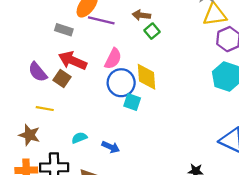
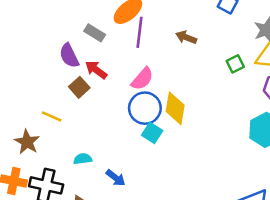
purple line: (101, 20) -> (139, 32), turned 70
green square: (152, 31) -> (235, 64), moved
red arrow: (73, 61) -> (96, 70), size x0.7
purple semicircle: (38, 72) -> (69, 56), moved

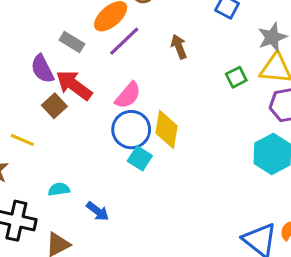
purple line: (139, 32) -> (124, 41), turned 40
brown arrow: (186, 37) -> (179, 47), turned 48
red arrow: (96, 70) -> (74, 85), size x1.4

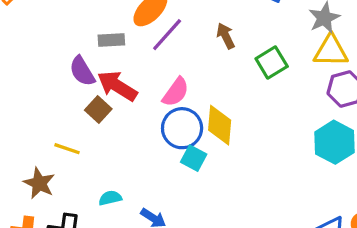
gray rectangle: (72, 42) -> (111, 40), turned -30
green square: (236, 77) -> (272, 63), moved, size x1.4

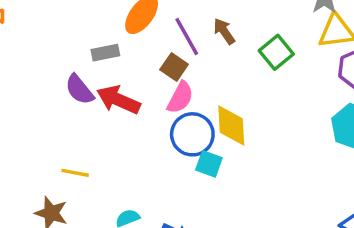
purple line: (167, 35) -> (187, 36), moved, turned -63
brown square: (98, 109) -> (174, 67), moved

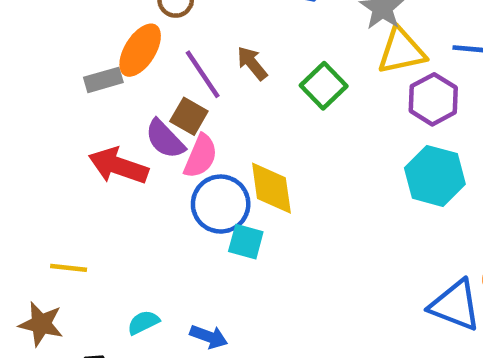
gray rectangle: (105, 53) -> (103, 80), moved
purple semicircle: (79, 90) -> (165, 139), moved

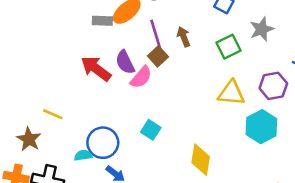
yellow triangle: (401, 51) -> (231, 93), moved
green square: (324, 86) -> (229, 47), moved
brown square: (189, 116) -> (158, 56), moved
yellow diamond: (271, 188) -> (201, 160), moved
blue circle: (221, 204) -> (103, 143), moved

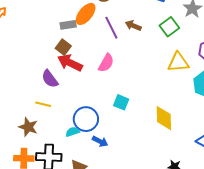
brown arrow: (184, 37) -> (133, 26), turned -35
brown square: (158, 56) -> (63, 47), moved
purple semicircle: (125, 62) -> (50, 79), moved

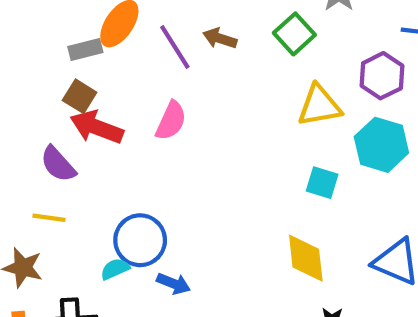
cyan square: (121, 102) -> (322, 183), moved
yellow diamond: (164, 118) -> (306, 258), moved

